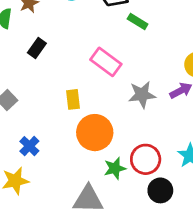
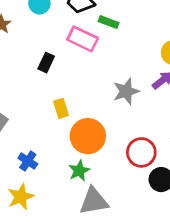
black rectangle: (37, 48) -> (46, 63), moved
pink rectangle: (106, 62) -> (83, 39), moved
green star: (115, 168) -> (79, 171), moved

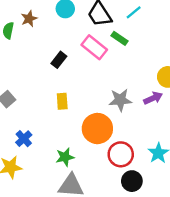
orange circle: (88, 136) -> (97, 129), moved

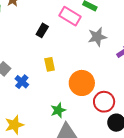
gray star: (120, 100) -> (97, 37), moved
blue cross: (24, 139) -> (22, 82), moved

